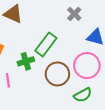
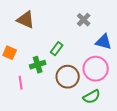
green rectangle: (46, 44) -> (57, 49), size x0.6

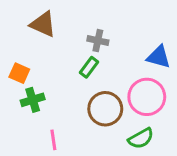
gray cross: (84, 20) -> (98, 41), moved, turned -32
green cross: (38, 65) -> (33, 100), moved
pink line: (21, 83) -> (53, 140), moved

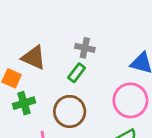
brown triangle: (43, 24) -> (34, 58), moved
brown circle: (105, 109) -> (70, 111), moved

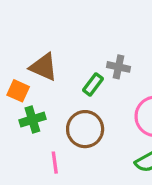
gray cross: (85, 48) -> (119, 67), moved

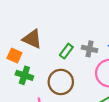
gray cross: (119, 67) -> (89, 49), moved
green cross: (32, 120) -> (24, 75), turned 35

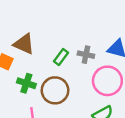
green cross: (24, 75) -> (26, 83), moved

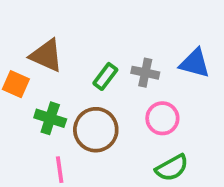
pink circle: (107, 81) -> (162, 118), moved, size x0.7

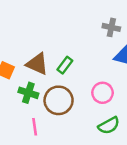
brown triangle: (46, 56) -> (37, 64), moved
gray cross: (145, 73) -> (111, 27), moved

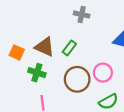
gray cross: (111, 27) -> (82, 14), moved
brown circle: (59, 100) -> (77, 79), moved

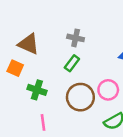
gray cross: (82, 14) -> (76, 38), moved
brown triangle: (45, 47) -> (28, 44), moved

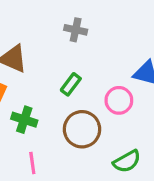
gray cross: (76, 38) -> (76, 30), moved
pink circle: (108, 90) -> (119, 100), moved

